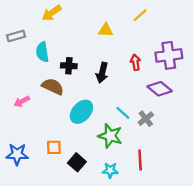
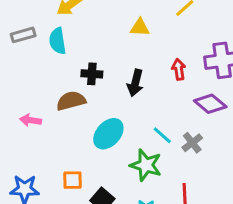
cyan semicircle: (42, 52) -> (58, 41), moved
brown semicircle: (53, 86) -> (71, 101), turned -40
pink arrow: (22, 101) -> (31, 120), turned 35

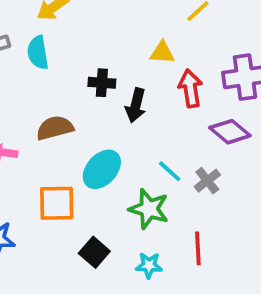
yellow triangle: (140, 27) -> (162, 53), moved
red arrow: (179, 69) -> (190, 88), size x1.4
black cross: (92, 74) -> (102, 83), moved
orange square: (72, 180) -> (57, 203), moved, size x1.5

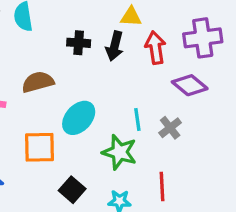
black arrow: (136, 105) -> (115, 46), moved
cyan line: (170, 171) -> (137, 120), turned 40

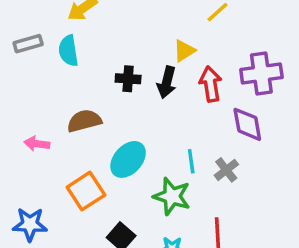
yellow triangle: (131, 17) -> (184, 51), turned -35
purple diamond: (190, 85) -> (247, 124), turned 40
orange square: (39, 147) -> (86, 191), turned -32

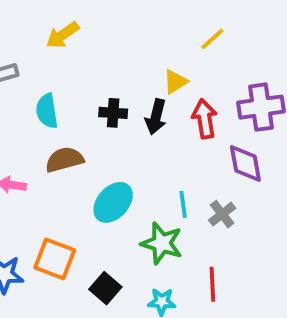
cyan semicircle: (68, 51) -> (47, 111), moved
orange square: (86, 191) -> (55, 259), moved, turned -36

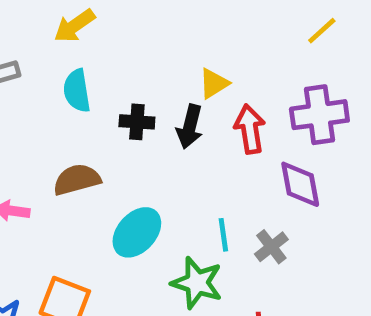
yellow line: (212, 39) -> (322, 31), moved
cyan semicircle: (47, 111) -> (77, 91), moved

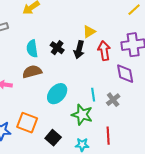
cyan semicircle: (77, 91) -> (32, 49), moved
black cross: (137, 122) -> (57, 48), turned 32

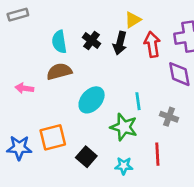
gray cross: (113, 100) -> (169, 117), moved, turned -32
orange square: (27, 123) -> (53, 137), turned -35

